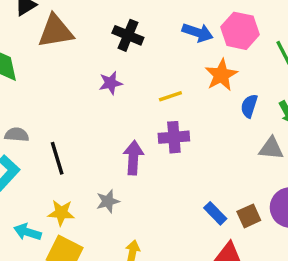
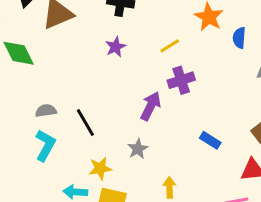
purple arrow: (133, 158) -> (151, 106), turned 36
blue rectangle: (215, 213) -> (210, 140), moved

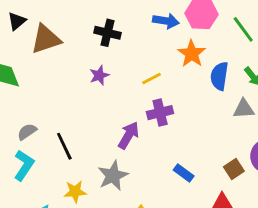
blue semicircle: (239, 38) -> (219, 76), size x1.4
gray semicircle: (46, 111) -> (27, 132), turned -30
gray star: (138, 149) -> (113, 176), size x1.5

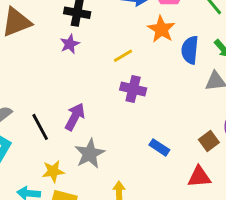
purple star: (99, 75) -> (70, 44), moved
purple cross: (160, 113) -> (133, 89), turned 30
purple arrow: (129, 135) -> (75, 117), moved

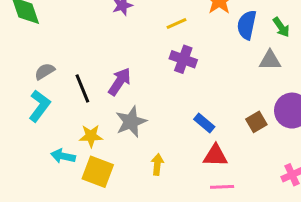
red triangle: (199, 177) -> (215, 156), moved

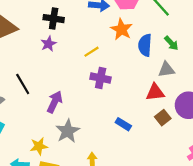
black line: (82, 88) -> (23, 84), moved
red triangle: (215, 156) -> (155, 92), moved

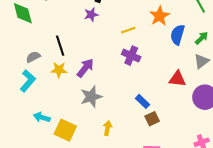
green arrow: (171, 43) -> (202, 38), turned -104
gray triangle: (166, 69) -> (201, 61), moved, turned -42
brown square: (163, 118) -> (152, 119), moved
yellow star: (39, 146) -> (59, 70), moved

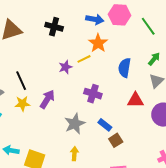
purple star: (91, 15) -> (65, 67), moved
orange star: (160, 16) -> (98, 43), moved
blue semicircle: (178, 35) -> (125, 68), moved
purple cross: (131, 56) -> (93, 94), moved
gray star: (91, 97) -> (75, 124), moved

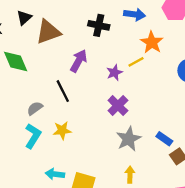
blue arrow: (95, 19) -> (135, 14), moved
purple cross: (93, 94) -> (118, 106), moved, turned 30
purple arrow: (47, 99) -> (79, 61), moved
yellow star: (22, 104) -> (62, 130), moved

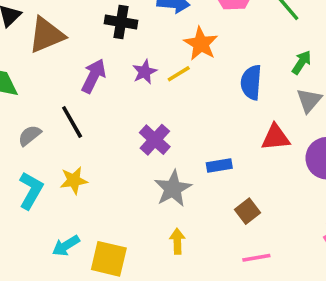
purple star: (114, 73) -> (145, 72), moved
gray semicircle: (35, 108) -> (30, 135), moved
blue rectangle: (164, 139) -> (219, 166), moved, turned -42
cyan arrow: (55, 174) -> (66, 246), turned -36

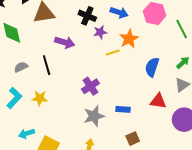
purple star: (145, 72) -> (100, 32), moved
purple arrow: (94, 76) -> (65, 42), turned 66

